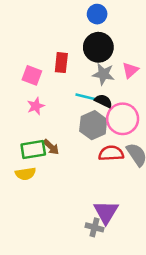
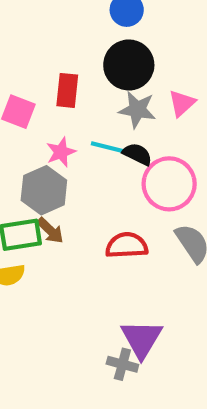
pink star: (36, 106) -> (61, 152), moved
gray hexagon: (93, 125) -> (44, 190), moved
red semicircle: (111, 153) -> (127, 245), moved

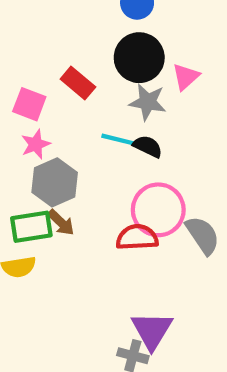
red rectangle: (67, 90) -> (78, 83), turned -56
pink triangle: (182, 103) -> (186, 77), moved
pink star: (61, 152) -> (36, 144), moved
pink circle: (169, 184) -> (158, 210), moved

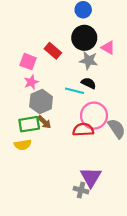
pink triangle: (186, 77) -> (108, 48), turned -48
cyan line: (120, 140) -> (75, 91), moved

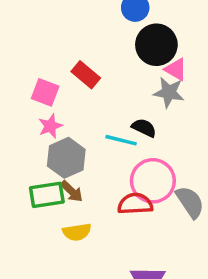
black circle: (84, 38) -> (156, 45), moved
gray star: (89, 60) -> (169, 92), moved
yellow semicircle: (23, 145) -> (77, 232), moved

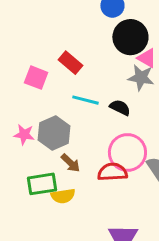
pink star: (50, 126) -> (24, 135), moved, turned 30
cyan line: (121, 140) -> (86, 100), moved
brown arrow: (72, 191) -> (71, 163), moved
green rectangle: (47, 195) -> (42, 184), moved

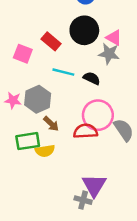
black circle: (130, 37) -> (84, 30), moved

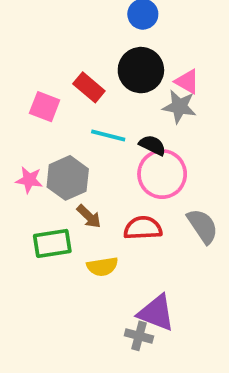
pink circle: (98, 115) -> (162, 174), moved
yellow semicircle: (45, 151) -> (102, 267), moved
purple triangle: (94, 185) -> (156, 313), turned -40

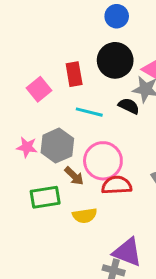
red rectangle: (89, 87) -> (74, 74), turned 40
pink square: (45, 107) -> (39, 89), turned 30
black semicircle: (152, 145) -> (129, 106), moved
pink circle: (162, 174) -> (103, 161), moved

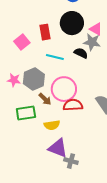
purple triangle: (127, 252) -> (58, 148), moved

